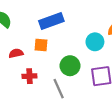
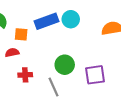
cyan circle: (95, 42) -> (71, 19), moved
orange square: (41, 45) -> (21, 34), moved

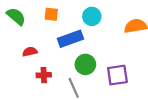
blue rectangle: (46, 21) -> (70, 39), moved
orange square: (21, 34) -> (51, 14), moved

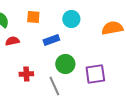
blue rectangle: (70, 39) -> (51, 40), size x0.7
red semicircle: (30, 52) -> (12, 41), moved

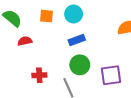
cyan circle: (71, 19) -> (74, 14), moved
blue rectangle: (51, 40) -> (77, 40), moved

